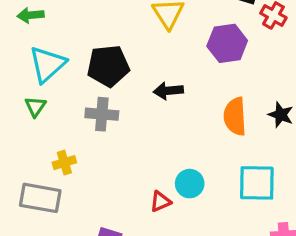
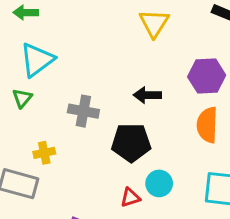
purple hexagon: (227, 43) -> (207, 76), moved
black pentagon: (108, 66) -> (131, 143), moved

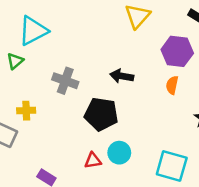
purple hexagon: (207, 76) -> (177, 51), moved
orange semicircle: (207, 125) -> (172, 85), moved, size x0.6

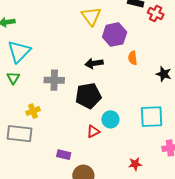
purple hexagon: (177, 51) -> (115, 35), moved

